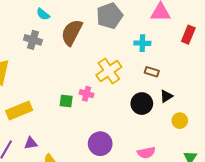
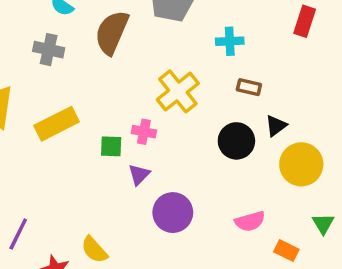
yellow rectangle: (19, 110) -> (57, 124), moved
yellow circle: (180, 121) -> (301, 164), size x1.6
purple triangle: (31, 143) -> (139, 175), moved, turned -32

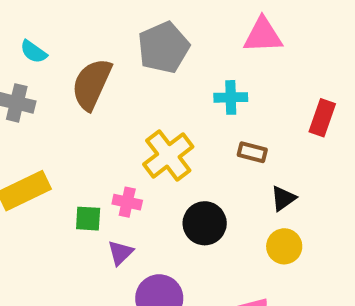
red rectangle: (305, 21) -> (322, 118), moved
black circle: (236, 141) -> (205, 223), moved
yellow circle: (301, 164) -> (284, 246), moved, size x0.7

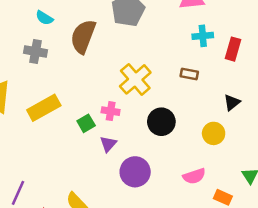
cyan cross: (231, 97) -> (203, 36), moved
black triangle: (283, 198) -> (232, 103), moved
green square: (88, 219) -> (86, 123), turned -30

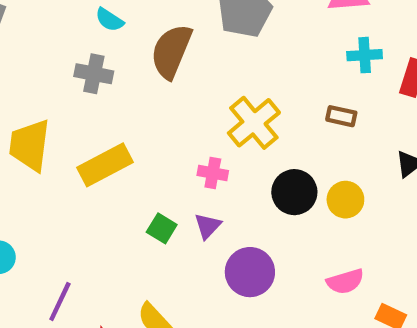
green square: (86, 123) -> (162, 228), moved, turned -30
yellow circle: (214, 133) -> (345, 200), moved

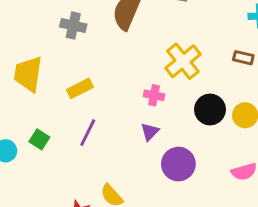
yellow rectangle: (105, 165) -> (80, 88), size x0.7
green square: (162, 228) -> (39, 139), moved
purple line: (60, 301) -> (88, 133), moved

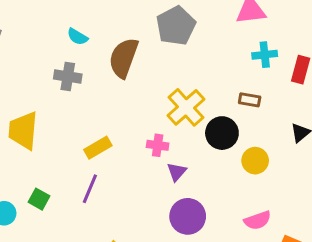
yellow rectangle: (80, 88) -> (98, 148), moved
black circle: (210, 109) -> (222, 133), moved
purple triangle: (150, 132) -> (177, 172), moved

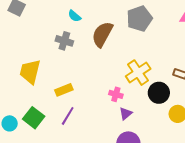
yellow rectangle: (98, 148) -> (64, 90), moved
green square: (39, 199) -> (34, 118), size x1.5

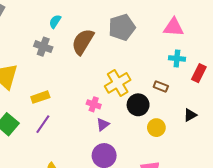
cyan semicircle: (75, 16) -> (55, 21), turned 80

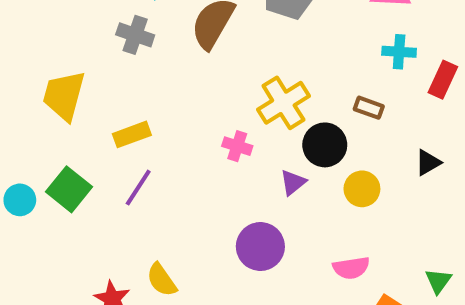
purple triangle: (103, 124) -> (293, 183), moved

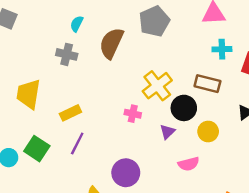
brown rectangle: (369, 108) -> (207, 84), size x1.5
purple circle: (260, 247) -> (126, 173), moved
pink semicircle: (351, 268) -> (189, 164), moved

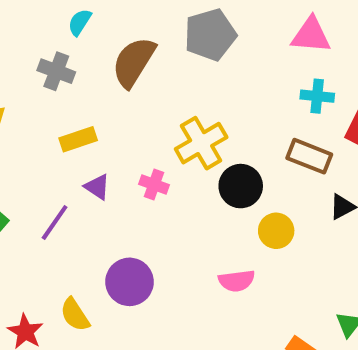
brown rectangle: (207, 84) -> (309, 156), moved
yellow rectangle: (70, 113) -> (78, 139), moved
purple triangle: (167, 132) -> (97, 187), moved, turned -49

